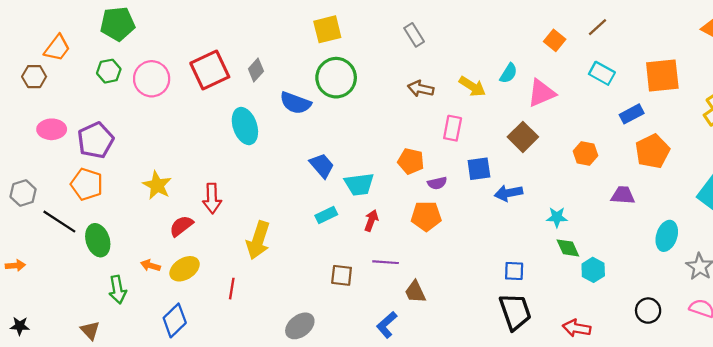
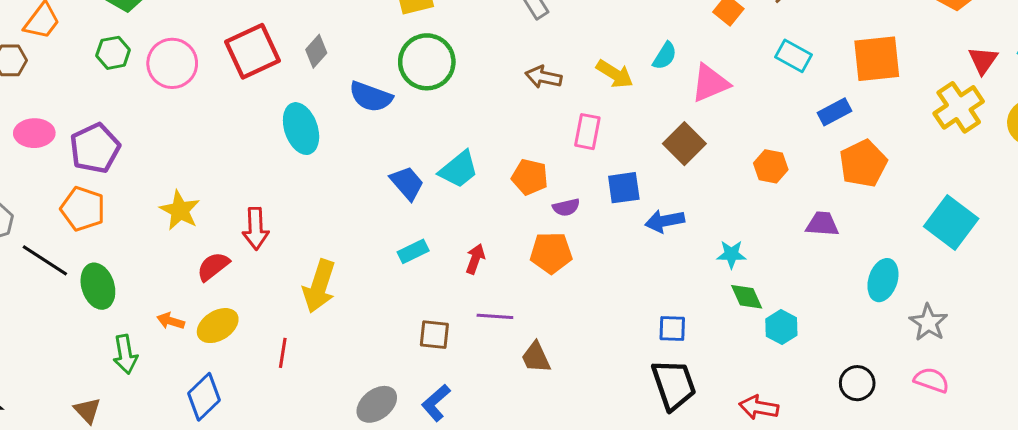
cyan trapezoid: (359, 184) -> (459, 169), moved, turned -32
blue L-shape: (387, 325) -> (436, 403), moved

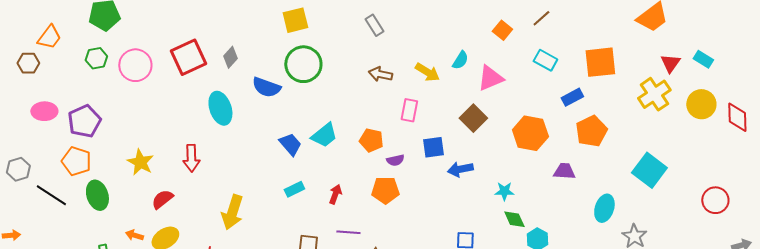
orange hexagon: (771, 166) -> (530, 133), size x1.6
red arrow: (256, 229) -> (191, 158), moved
green ellipse: (98, 286) -> (97, 195), moved

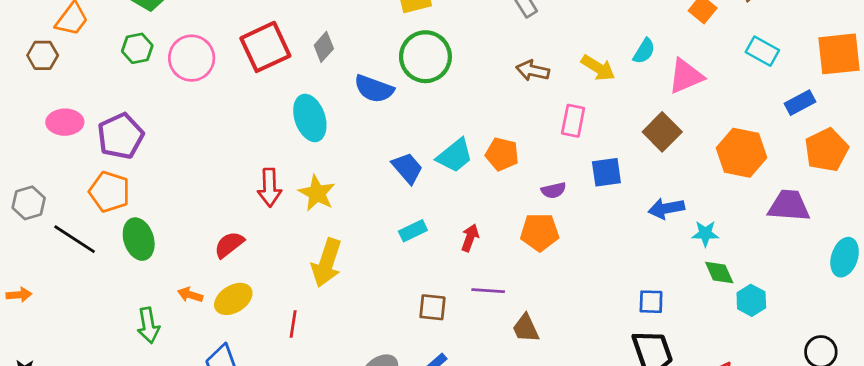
orange pentagon: (371, 140) -> (502, 154), moved
yellow star: (140, 162) -> (317, 193), moved
blue arrow: (460, 169) -> (666, 208), moved
purple trapezoid: (564, 171) -> (789, 206), size x1.4

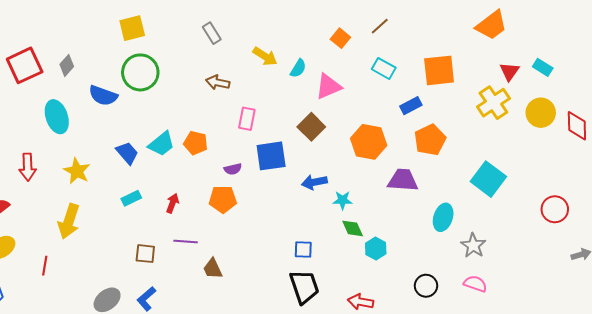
yellow arrow: (598, 68) -> (265, 56), moved
blue square: (606, 172) -> (271, 156), size x1.4
yellow star: (317, 193) -> (77, 171), moved

